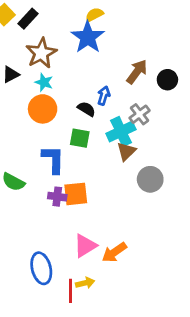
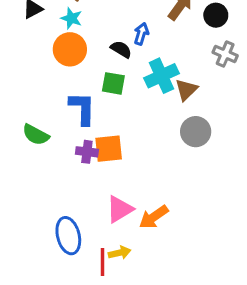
gray cross: (140, 114) -> (225, 54), moved, turned -30
brown triangle: (126, 151) -> (186, 90), moved

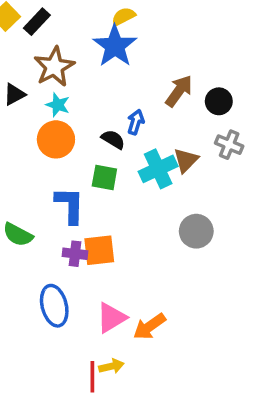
brown triangle: (186, 90) -> (186, 160), moved
blue ellipse: (68, 236) -> (54, 306), moved

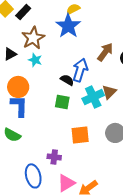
blue arrow: (136, 122) -> (80, 70), size x1.6
orange circle: (56, 139) -> (18, 87), moved
blue L-shape: (70, 205) -> (19, 106), moved
orange square: (99, 250) -> (80, 135), moved
purple cross: (75, 254) -> (54, 157), moved

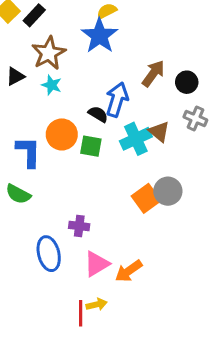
orange circle: (18, 87) -> (62, 134), moved
brown triangle: (109, 92) -> (159, 132), turned -35
orange square: (80, 135) -> (146, 198), moved, turned -30

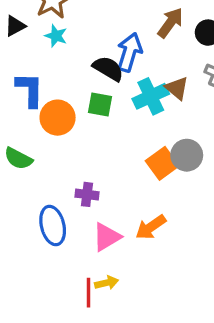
black semicircle: (98, 114) -> (108, 69), size x1.4
orange circle: (62, 134) -> (58, 118), moved
blue L-shape: (28, 152) -> (30, 90), moved
orange arrow: (129, 271) -> (151, 227), moved

